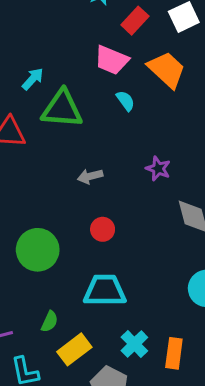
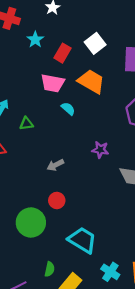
green triangle: (62, 109) -> (26, 124), size x0.5
red circle: (103, 229) -> (57, 200), moved
cyan trapezoid: (105, 290) -> (82, 240), turned 44

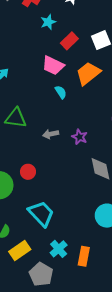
orange trapezoid: (91, 81) -> (88, 73), turned -84
green triangle: (26, 124) -> (16, 118), moved, size x1.6
gray arrow: (55, 165) -> (51, 134), moved

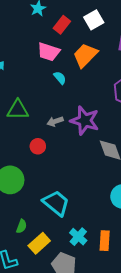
purple star: (80, 137) -> (85, 121), size x1.8
red circle: (28, 172) -> (38, 146), moved

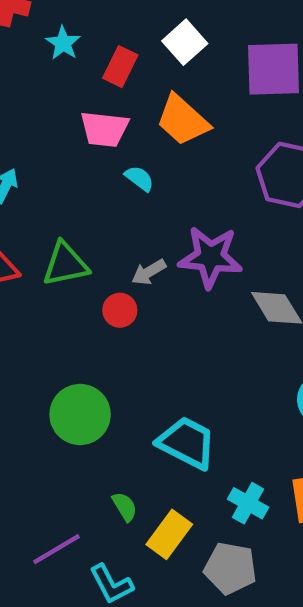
orange trapezoid: (85, 55) -> (183, 120), turned -80
red circle: (38, 146) -> (120, 310), moved
green semicircle: (21, 226) -> (125, 507), turned -40

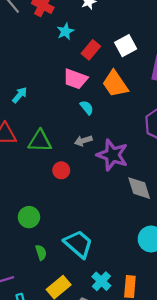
gray arrow: (149, 272) -> (83, 141), moved
green circle: (80, 414) -> (29, 217), size x0.7
green semicircle: (125, 507) -> (41, 252), moved

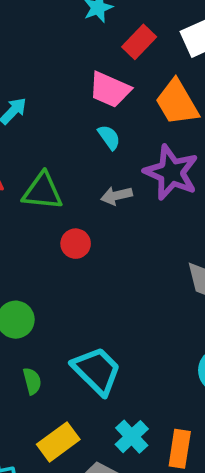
cyan semicircle: (87, 108) -> (109, 137), moved
purple star: (112, 155) -> (171, 172), moved

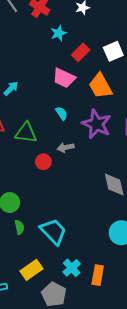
cyan semicircle: (109, 137) -> (62, 113), moved
gray arrow: (116, 196) -> (66, 147), moved
green semicircle: (32, 381) -> (19, 227), moved

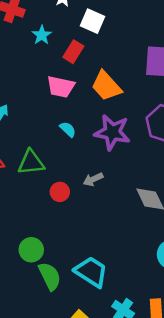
white square: (113, 51) -> (93, 21), moved, turned -30
gray arrow: (66, 147) -> (93, 179), moved
green semicircle: (19, 227) -> (50, 276), size x1.6

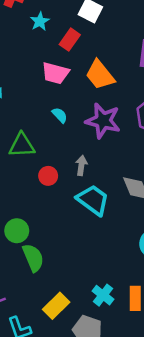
gray arrow: (93, 179) -> (81, 166), turned 120
cyan trapezoid: (91, 272) -> (93, 200), moved

